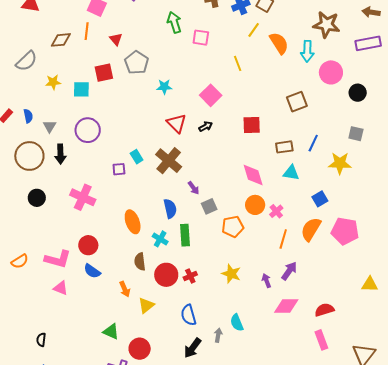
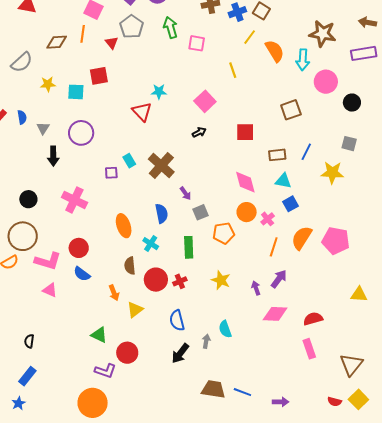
gray pentagon: (137, 63) -> (132, 27), moved
red triangle: (176, 123) -> (142, 112), moved
brown circle: (29, 156) -> (23, 236), moved
blue square: (320, 199) -> (290, 204), moved
green rectangle: (185, 235) -> (189, 247), moved

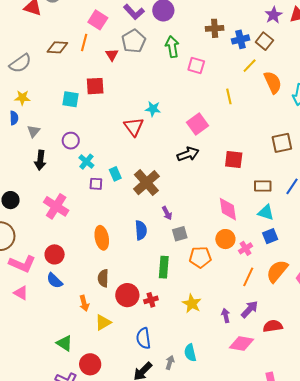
yellow star: (48, 84) -> (22, 98), moved
black arrow: (199, 132) -> (188, 154), size x1.5
purple circle: (81, 133) -> (71, 141), size x0.7
cyan cross: (151, 244) -> (86, 162), moved
red semicircle: (313, 319) -> (273, 326), moved

